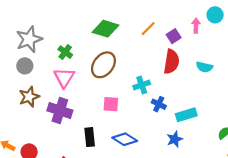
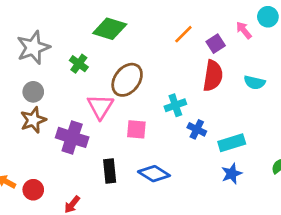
pink arrow: (196, 26) -> (244, 30), turned -40
green diamond: (106, 29) -> (110, 29), moved
gray circle: (25, 66) -> (33, 92), moved
pink triangle: (64, 78) -> (100, 107), moved
blue star: (175, 139) -> (232, 174), moved

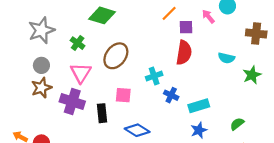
orange line: (183, 34) -> (169, 13), moved
purple square: (216, 44) -> (186, 27), turned 32
cyan semicircle: (254, 82) -> (226, 58), moved
pink triangle: (100, 107) -> (81, 73), moved
black rectangle: (110, 171) -> (102, 113), moved

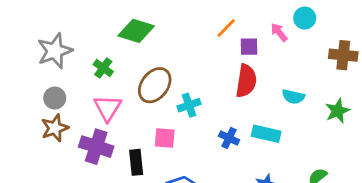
cyan semicircle: (226, 58) -> (293, 97), moved
cyan cross: (154, 76) -> (189, 105), moved
cyan rectangle: (199, 106) -> (266, 134), moved, turned 30

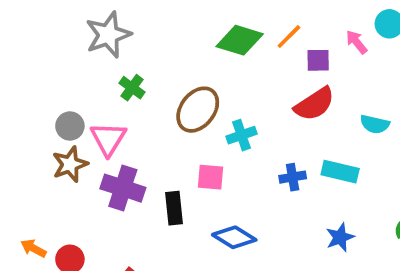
green diamond: (136, 31) -> (240, 40), moved
gray star: (55, 51) -> (108, 35), moved
red semicircle: (246, 81) -> (314, 104), turned 48
pink triangle: (108, 108) -> (108, 139), moved
blue cross: (229, 138) -> (293, 177), turned -36

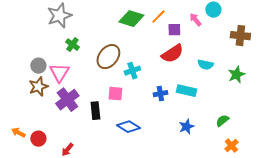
purple cross: (123, 188) -> (67, 100), turned 35

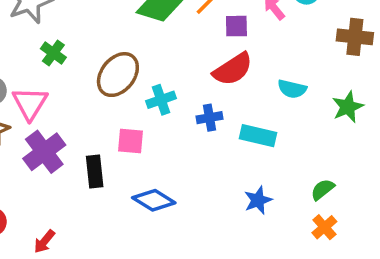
blue cross: (160, 94) -> (209, 118), moved
orange cross: (231, 146) -> (324, 227), moved

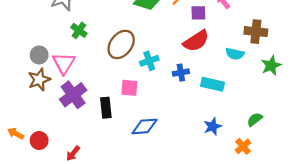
brown cross: (355, 37) -> (256, 32), moved
blue diamond: (154, 200) -> (145, 126), turned -36
orange cross: (324, 227) -> (243, 146), moved

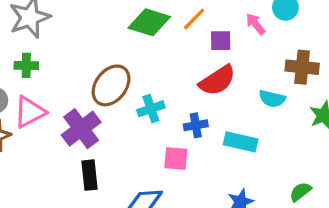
green cross: (79, 30) -> (26, 65), moved, turned -35
pink triangle: (64, 63) -> (30, 112), turned 30
pink square: (129, 88) -> (176, 159), moved
purple cross: (73, 95) -> (81, 129), moved

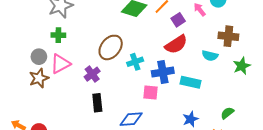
purple square: (221, 41) -> (178, 20), turned -32
blue cross: (196, 125) -> (163, 72), size x1.5
purple cross: (81, 129) -> (92, 74), size x0.7

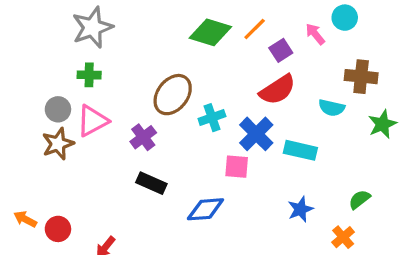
blue cross: (163, 72) -> (256, 134), turned -35
black rectangle: (97, 103) -> (151, 183), turned -60

